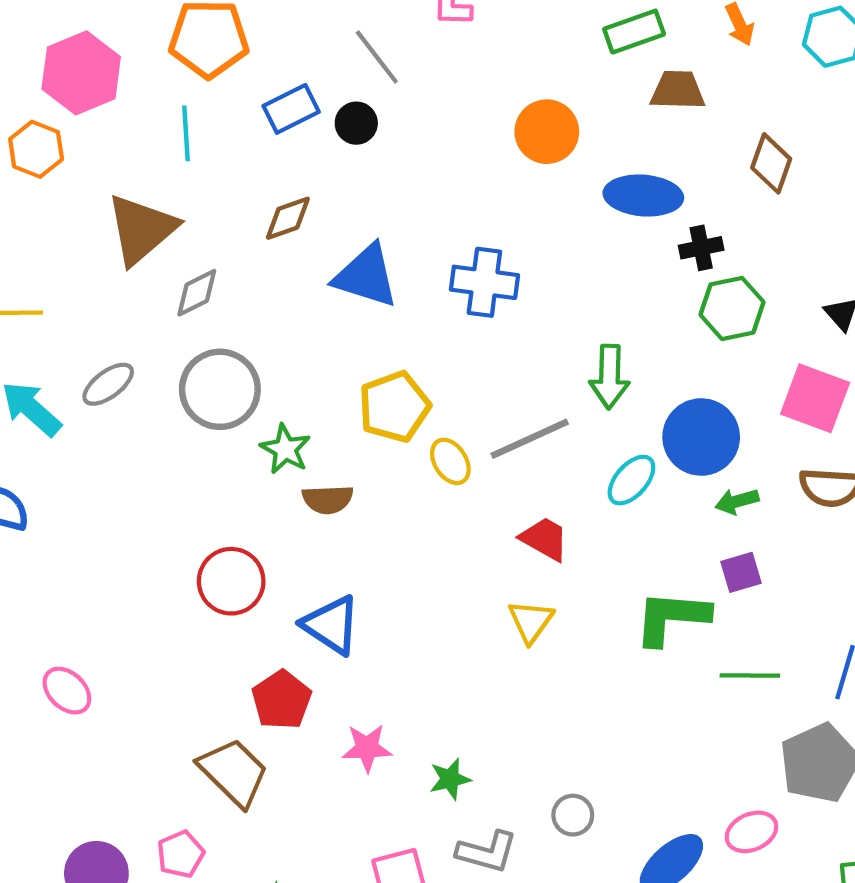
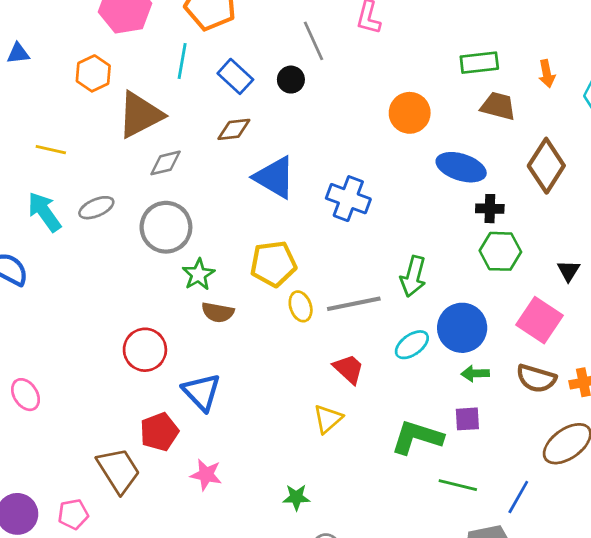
blue rectangle: (291, 109) -> (235, 76), moved, turned 56
orange hexagon: (36, 149) -> (93, 73), moved
brown diamond: (771, 163) -> (546, 166), size x1.4
green star: (450, 779) -> (296, 497), moved

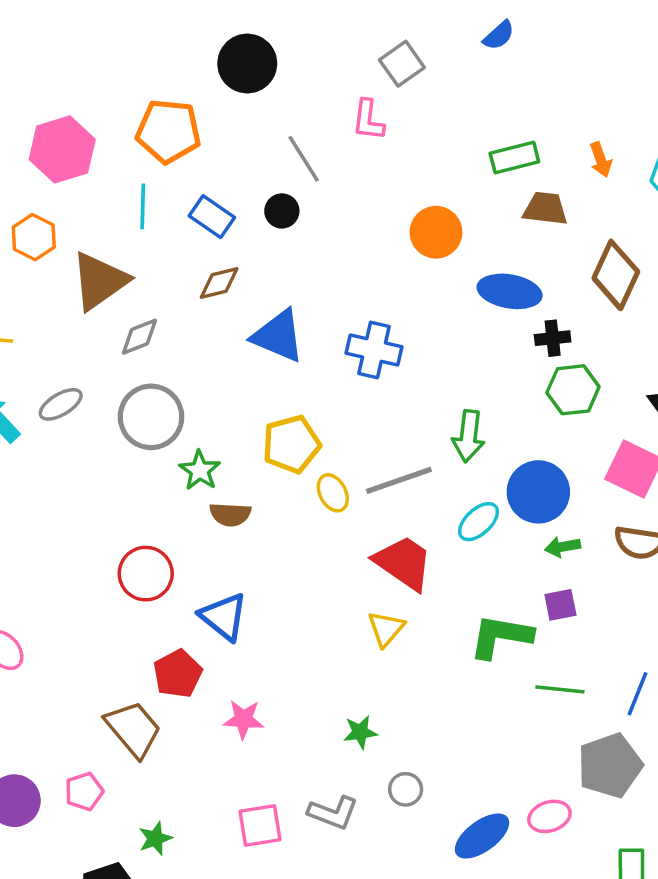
red trapezoid: (349, 369) -> (403, 563), size x1.5

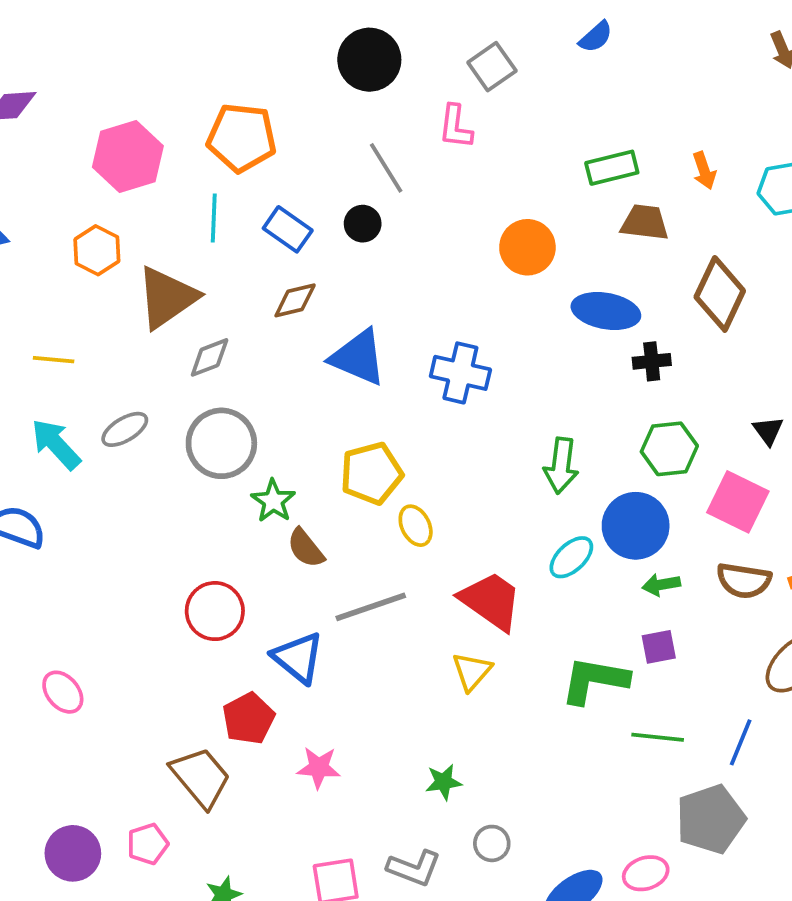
black circle: (247, 64) -> (369, 60), moved
green hexagon: (573, 390) -> (669, 449), moved
gray line: (399, 480) -> (371, 607), moved
brown semicircle: (230, 514) -> (306, 548), turned 48

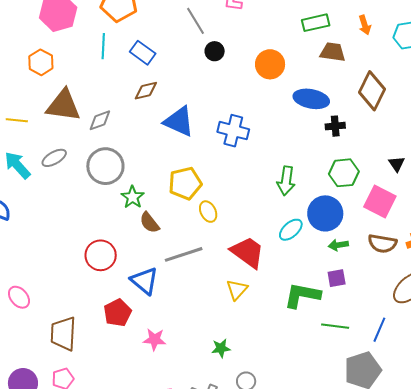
black circle: (363, 224) -> (215, 51), moved
brown triangle: (167, 297) -> (63, 106), moved, turned 42
brown trapezoid: (201, 777) -> (63, 334), moved, turned -138

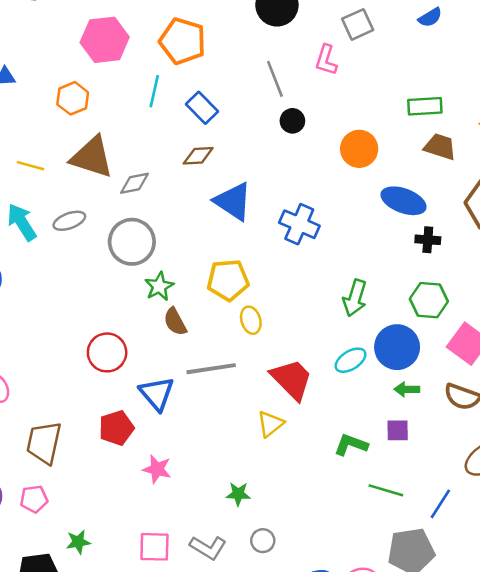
green L-shape: (302, 295) -> (351, 445), size x0.7

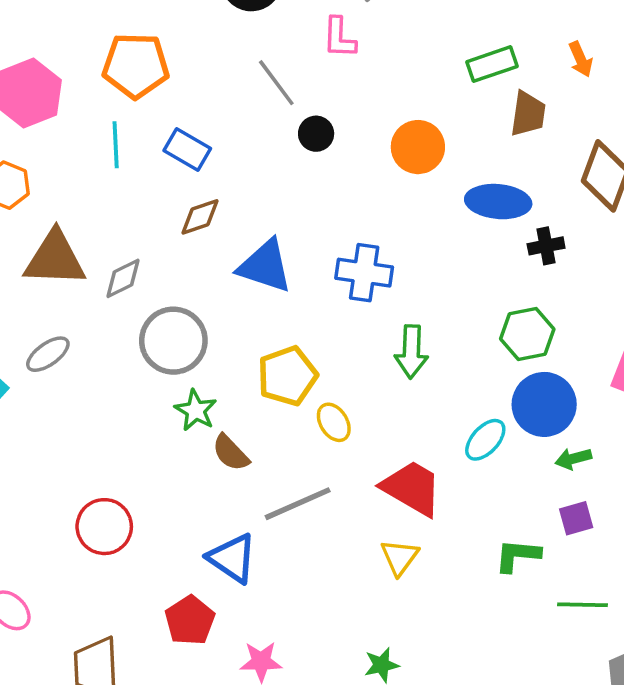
brown trapezoid: (440, 147) -> (528, 114), turned 96
gray circle: (132, 242) -> (173, 341), moved
green arrow: (355, 298) -> (411, 352), moved
green hexagon: (429, 300) -> (527, 334), moved
red circle: (107, 352) -> (104, 527), moved

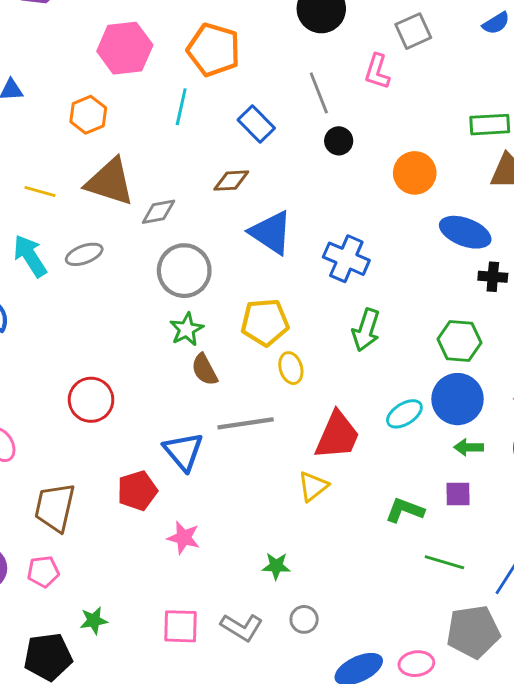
blue rectangle: (187, 150) -> (256, 124), moved
red trapezoid: (412, 488) -> (337, 436), turned 68

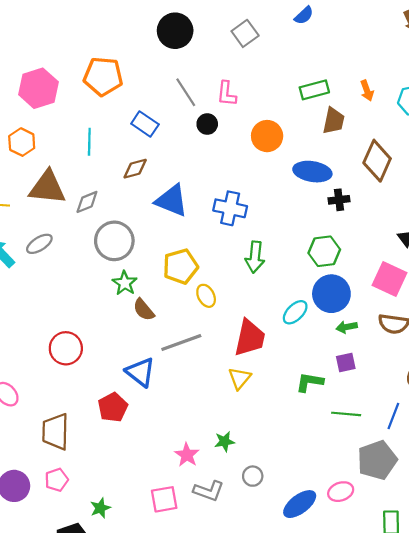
pink L-shape: (377, 72) -> (227, 94), moved
cyan line: (181, 107) -> (89, 142), moved
pink star: (184, 538) -> (187, 455), moved, turned 30

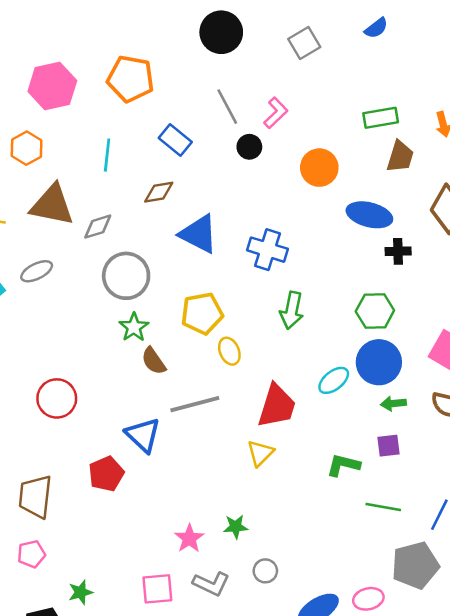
pink L-shape: (227, 94) -> (276, 113), turned -145

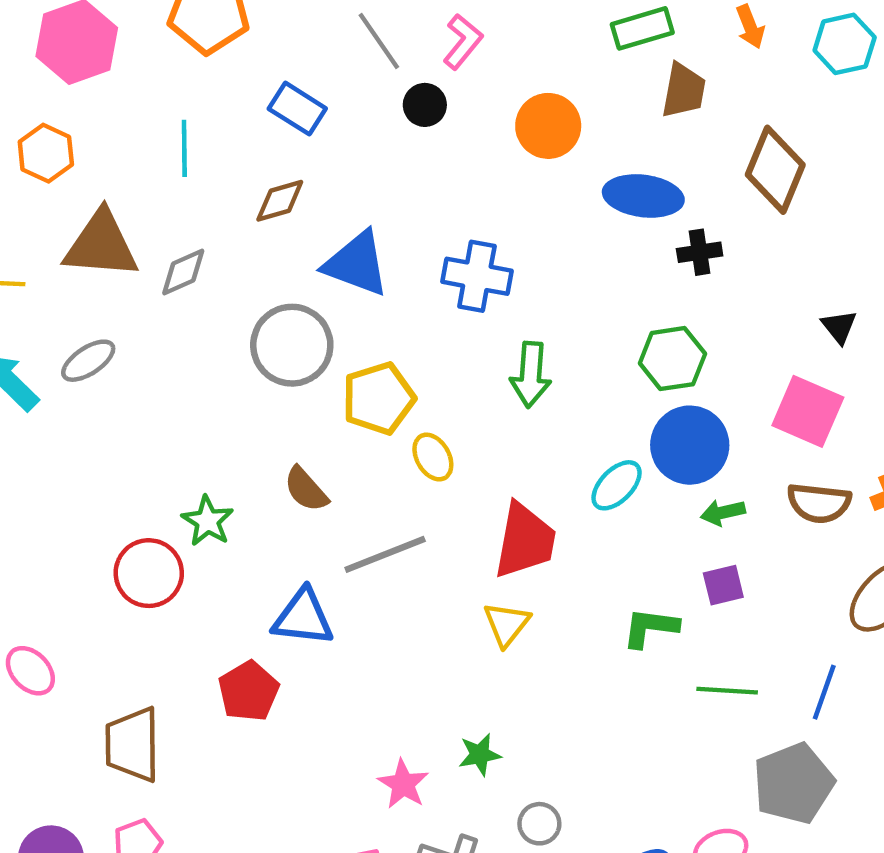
gray circle: (126, 276) -> (292, 345), moved
green star: (134, 327) -> (208, 521), moved
blue triangle: (143, 435) -> (303, 618), turned -30

